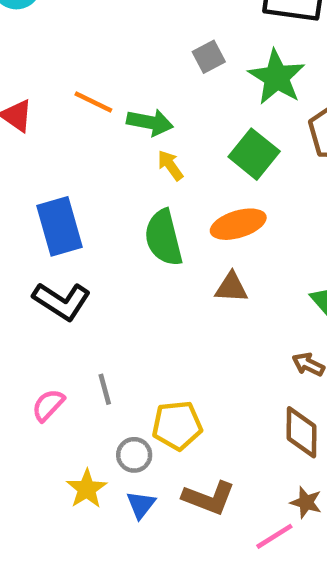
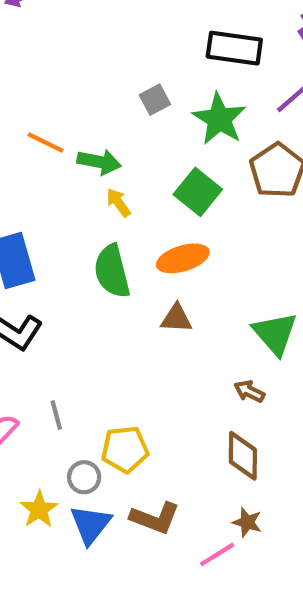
blue triangle: (141, 505) -> (91, 524), size x1.5

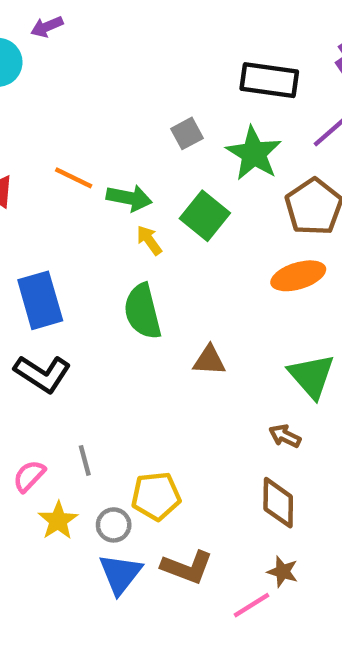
green square: (198, 192) -> (205, 216), moved
orange ellipse: (183, 258) -> (298, 276), moved
yellow star: (39, 509) -> (58, 521), moved

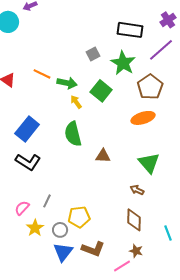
blue rectangle: (40, 300) -> (27, 129), turned 55
gray line: (85, 460) -> (47, 201), turned 40

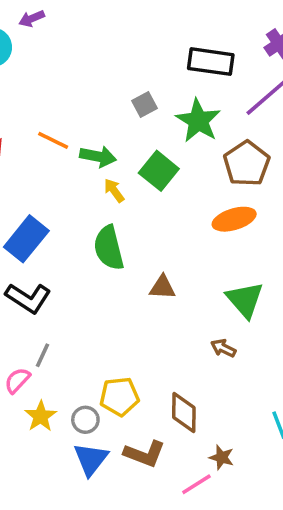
gray line: (47, 201) -> (42, 355), moved
brown diamond: (134, 220) -> (184, 413), moved

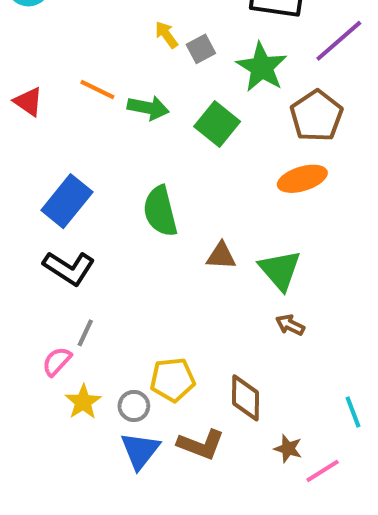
yellow arrow: (114, 191) -> (166, 35), moved
green triangle: (245, 300) -> (280, 270), moved
pink line: (196, 484) -> (323, 471), moved

